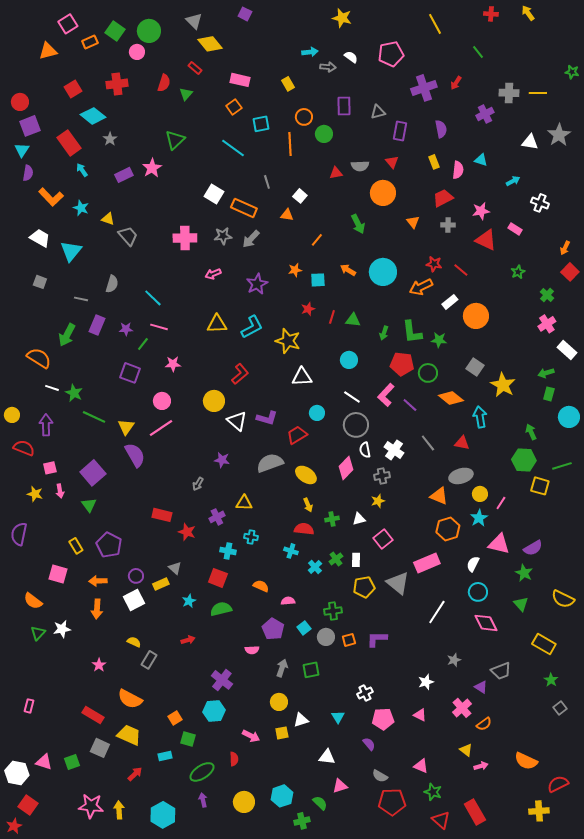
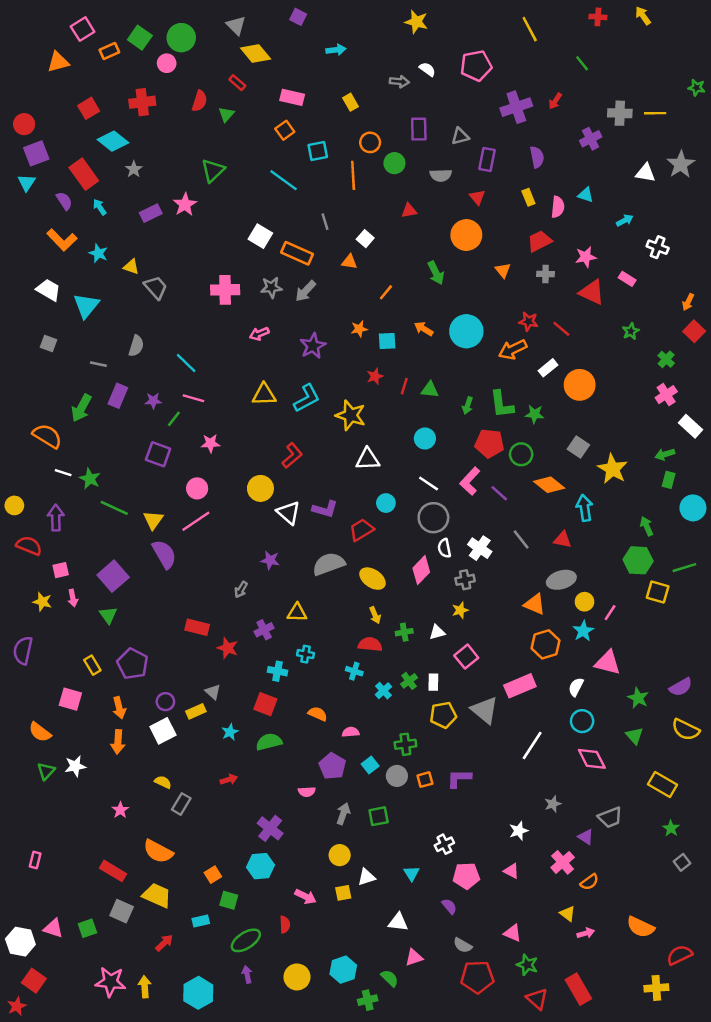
cyan arrow: (310, 52) -> (336, 50), moved
gray semicircle: (360, 166) -> (441, 175), moved
purple semicircle: (28, 173) -> (64, 201), moved, turned -42
purple semicircle: (533, 548) -> (681, 687), moved
orange arrow: (98, 581) -> (119, 708), turned -102

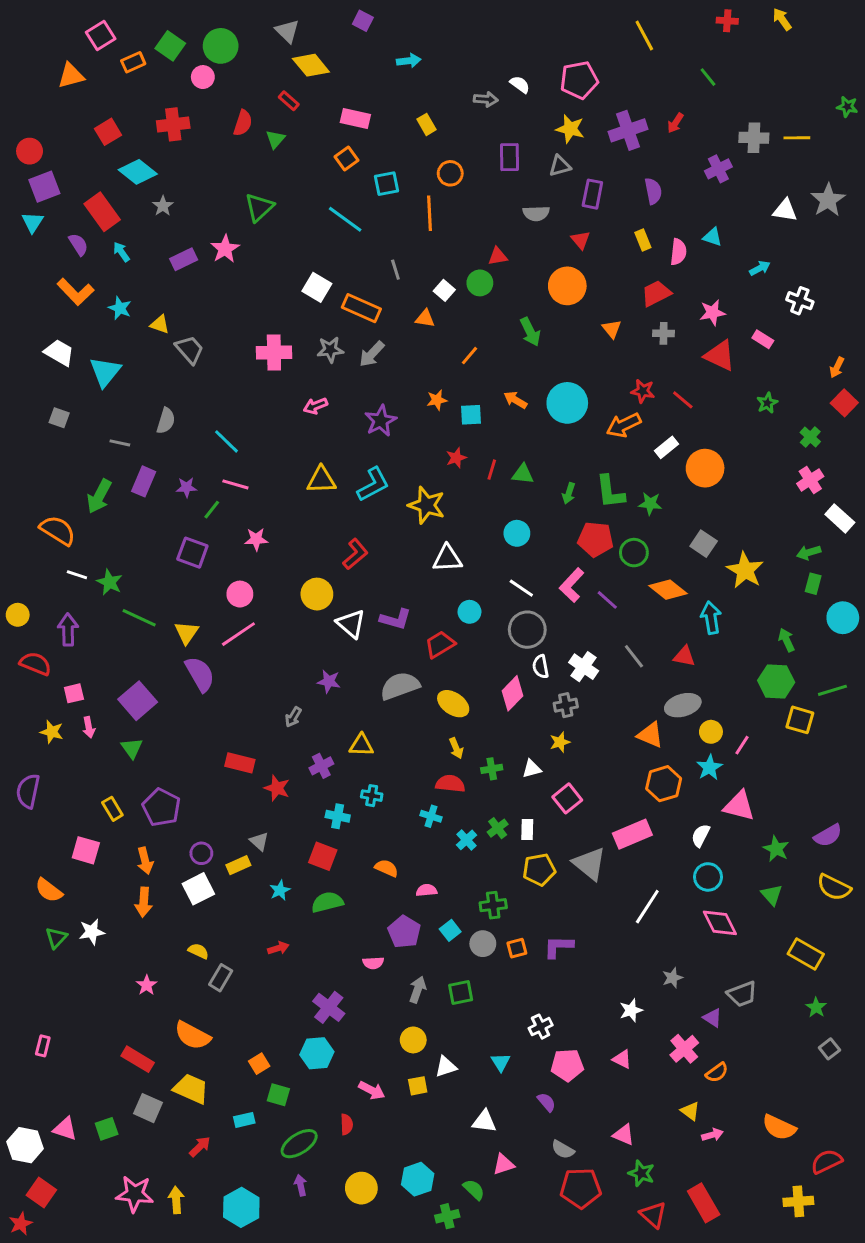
yellow star: (416, 22) -> (570, 129), moved
green circle: (394, 163) -> (480, 283), moved

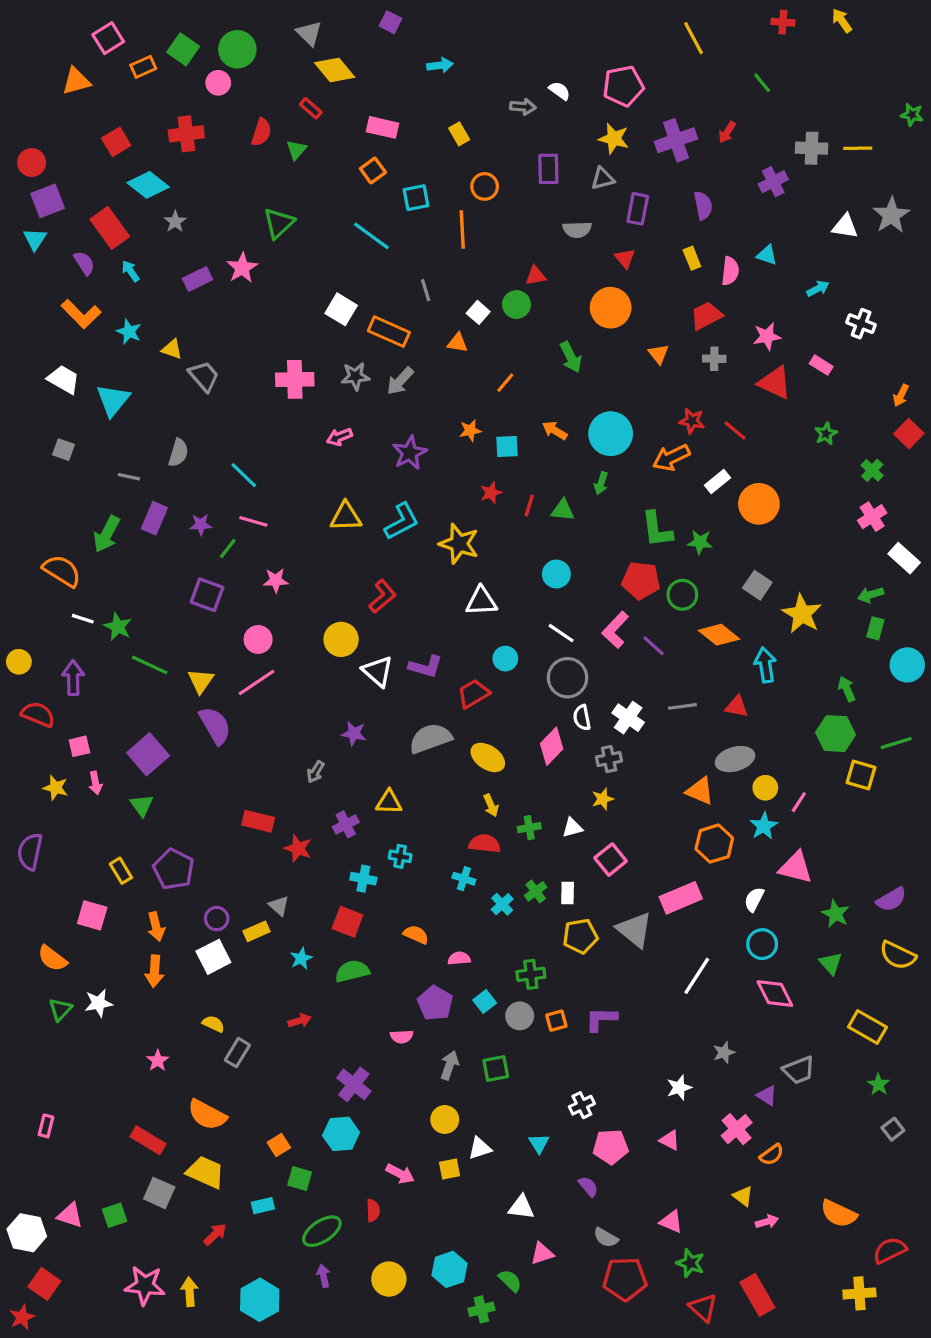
green arrow: (569, 493) -> (601, 483), moved
gray line: (634, 656) -> (682, 706), turned -60

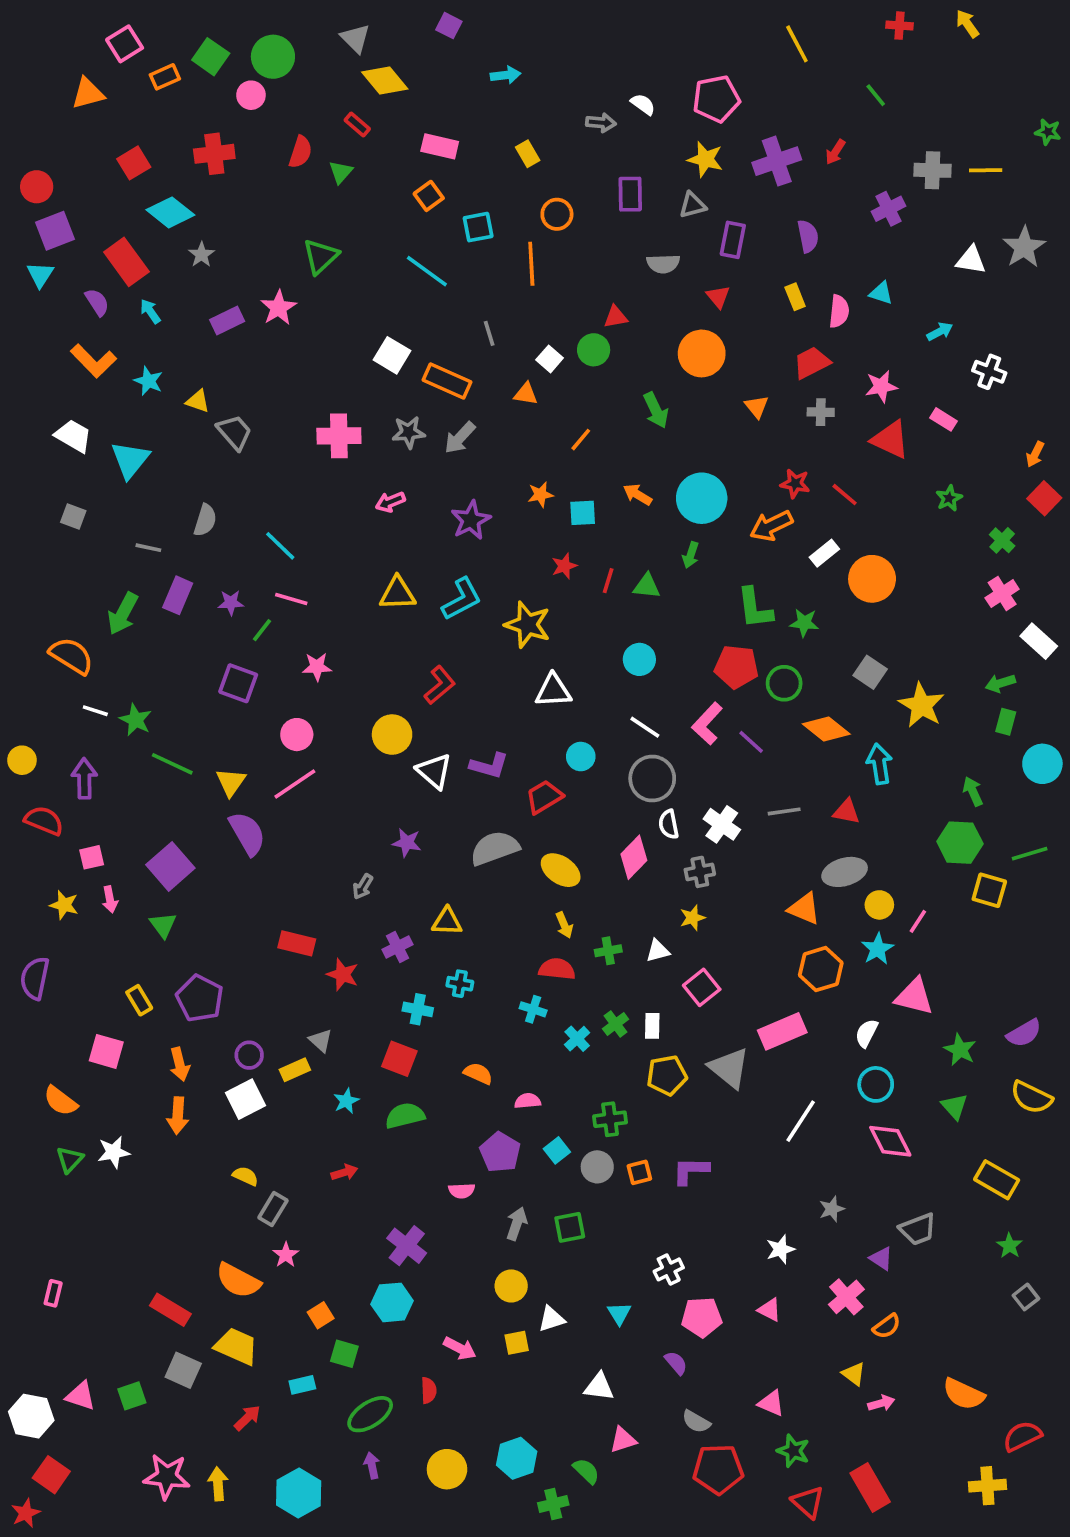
pink star: (158, 1061) -> (286, 1255), moved

